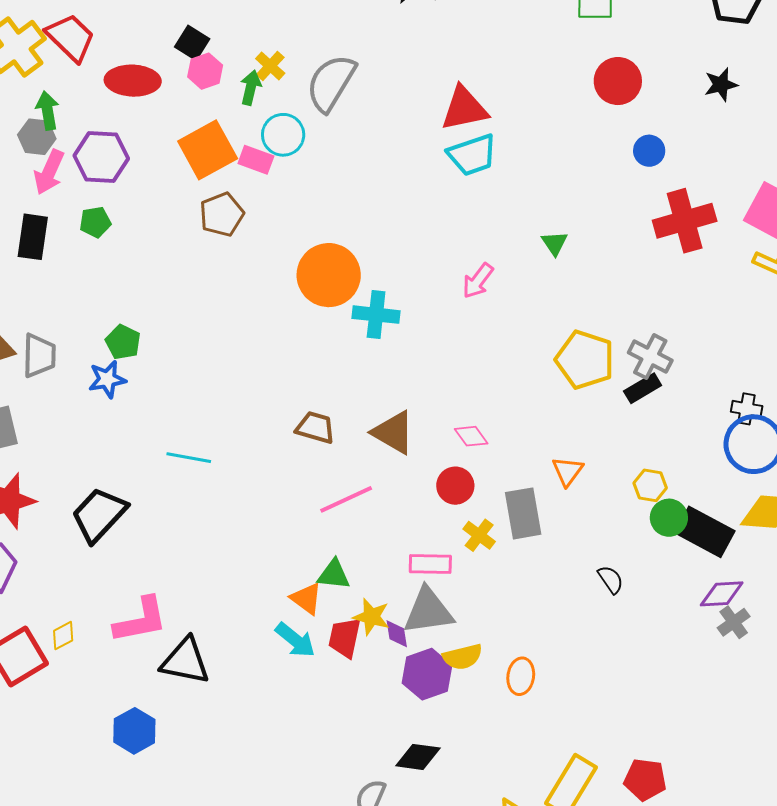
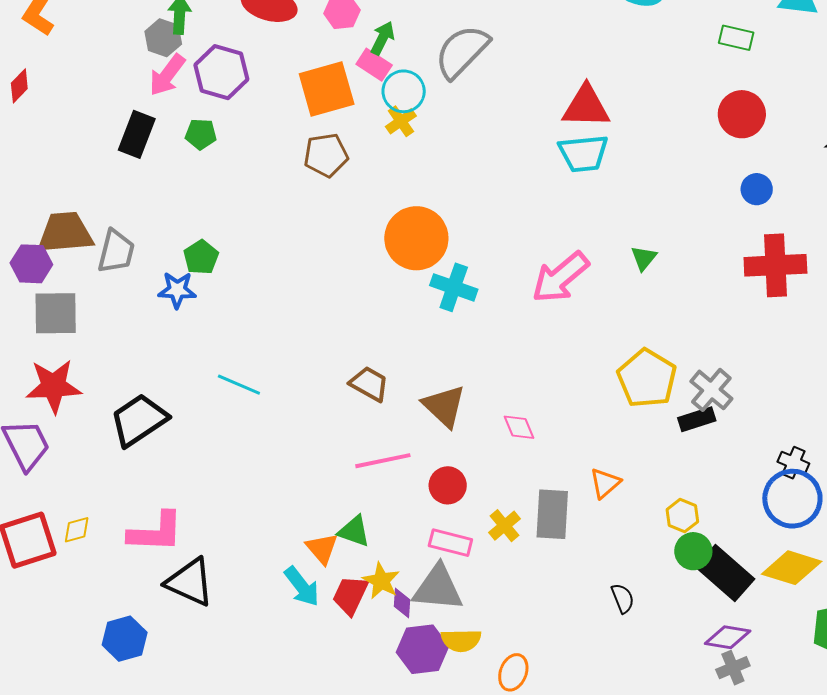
yellow cross: (270, 66) -> (401, 121), moved
pink rectangle: (256, 160) -> (374, 65), moved
pink arrow: (478, 281) -> (560, 277), size x1.6
red circle: (455, 486) -> (448, 485), moved

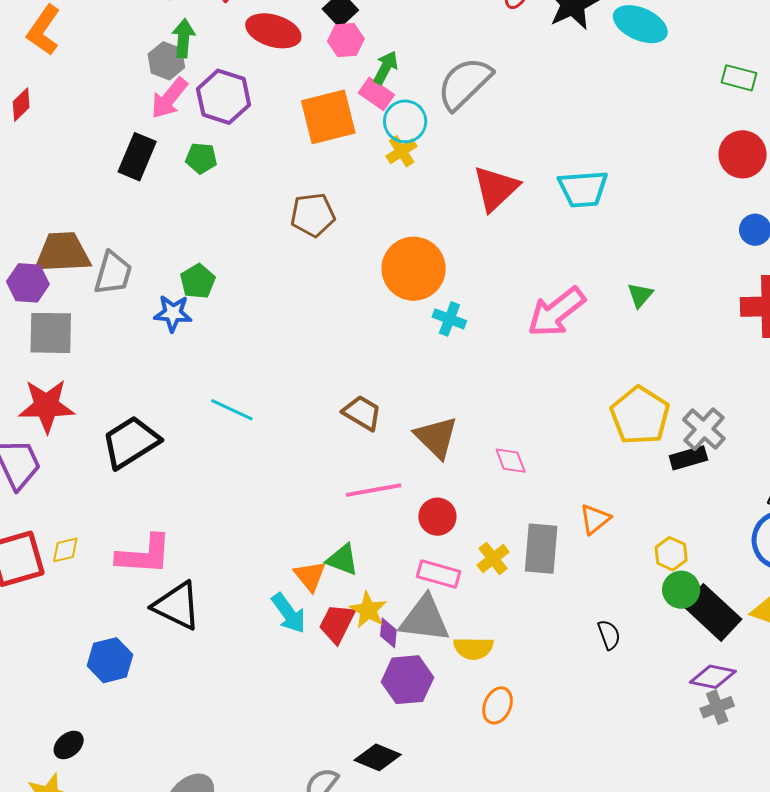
red triangle: (586, 107) -> (496, 188), moved, turned -46
brown pentagon: (326, 155) -> (313, 215), moved
cyan cross: (454, 287) -> (449, 319), size x0.7
yellow semicircle: (461, 640) -> (473, 648), moved

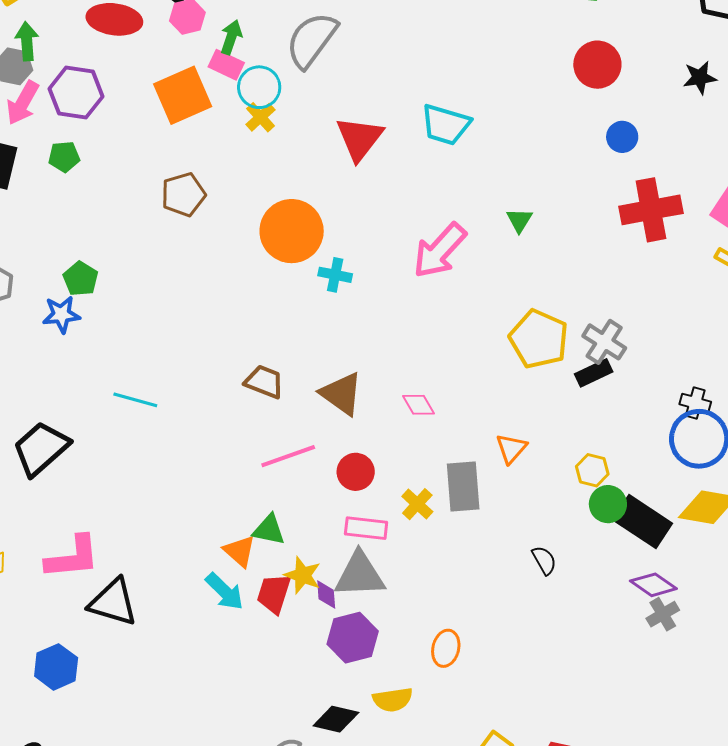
cyan trapezoid: (583, 189) -> (446, 125), turned 30
yellow semicircle: (473, 648) -> (393, 700), moved
purple diamond: (713, 677) -> (653, 585), turned 33

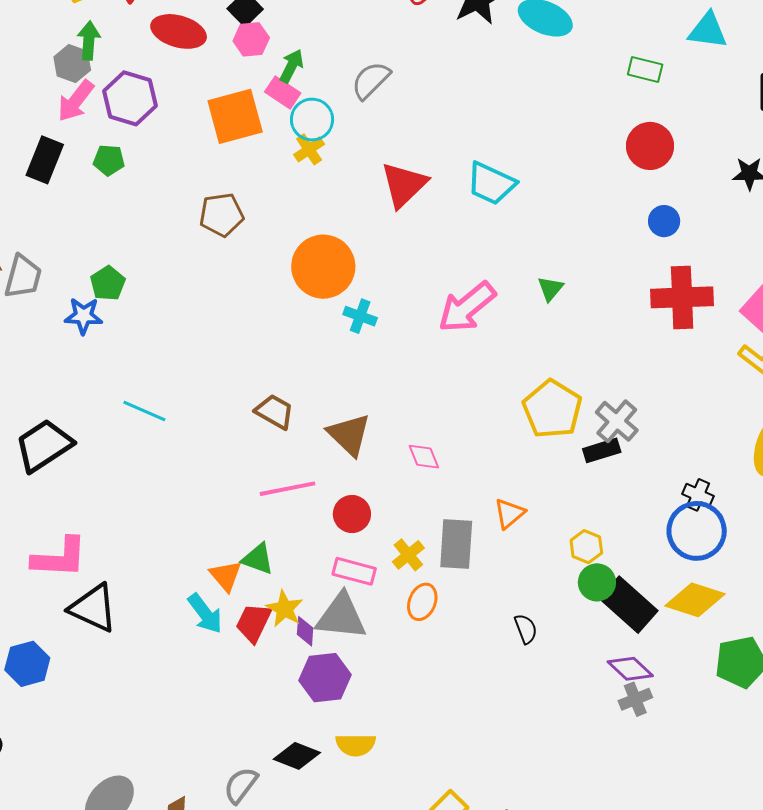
gray semicircle: (312, 40) -> (371, 80), size x0.7
orange ellipse: (446, 648) -> (422, 602), moved

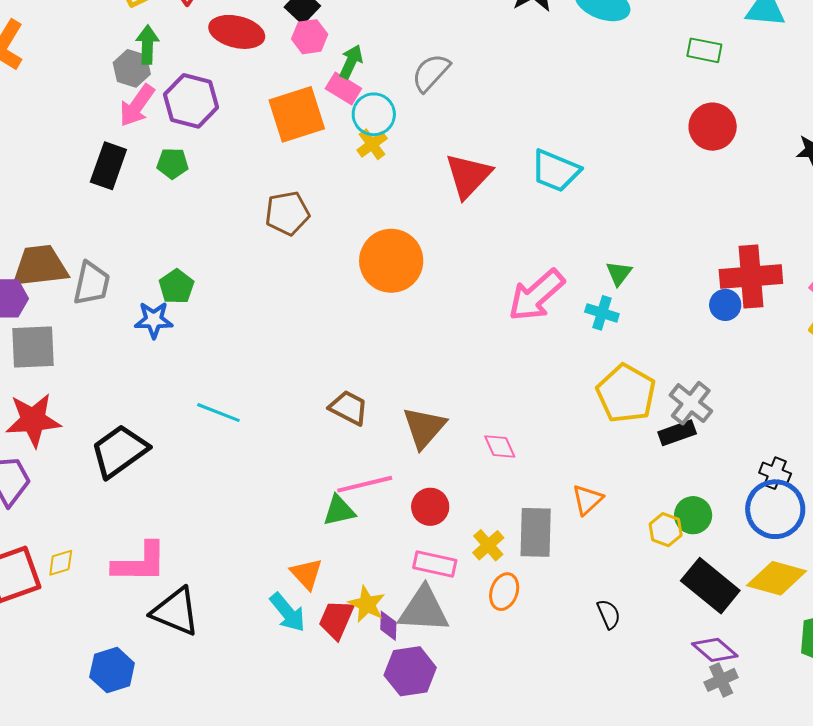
blue circle: (664, 221) -> (725, 305), moved
cyan cross: (360, 316) -> (602, 313), moved
brown triangle: (349, 435) -> (424, 428), turned 30
green triangle: (258, 559) -> (339, 511), moved, turned -30
green circle: (597, 582) -> (693, 515), moved

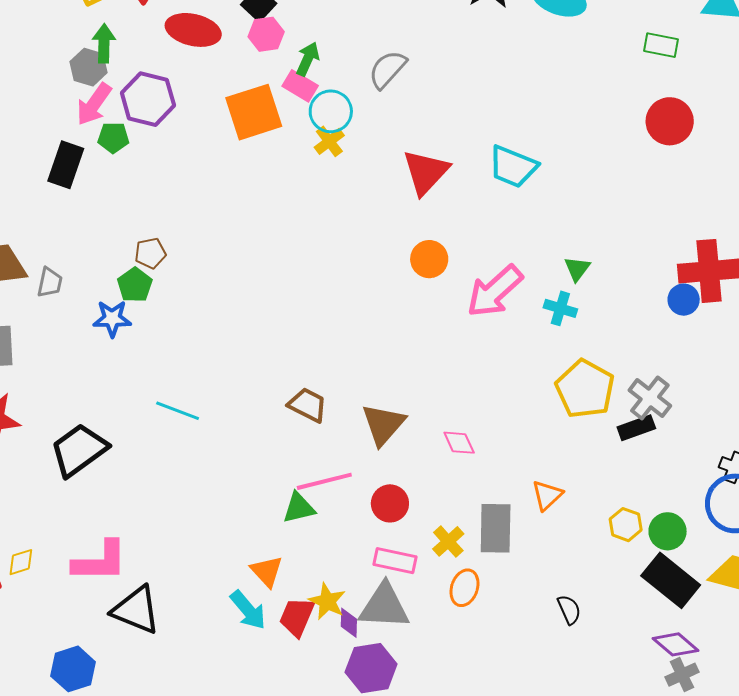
green pentagon: (173, 163) -> (113, 138), moved
brown pentagon: (287, 213) -> (150, 253), moved, size x0.7
orange circle: (391, 261) -> (429, 259), moved, size x0.6
gray trapezoid: (92, 283) -> (50, 282), size x0.7
green circle: (693, 515) -> (668, 531), moved

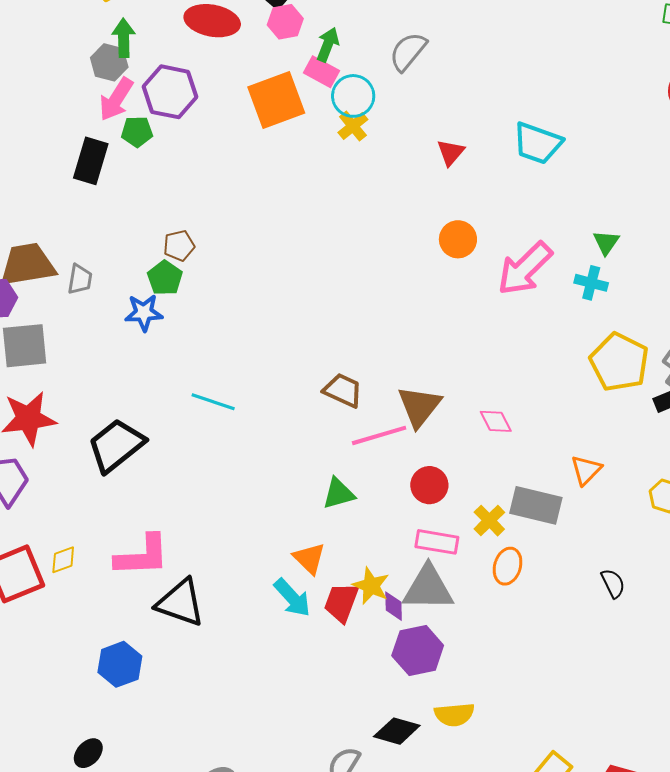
red triangle: (426, 172) -> (451, 152), size x0.6
pink line: (324, 481) -> (379, 435), moved
gray rectangle: (496, 528) -> (536, 505), turned -75

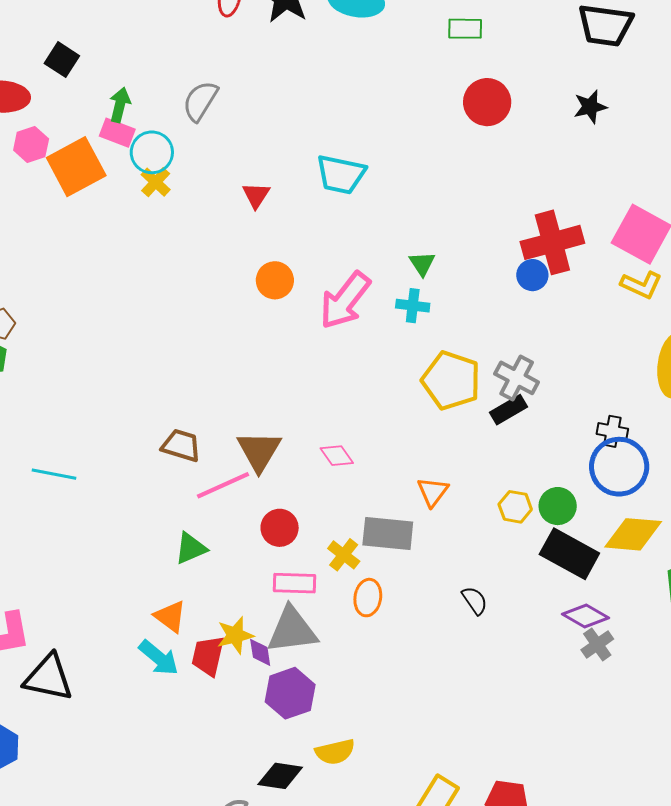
pink hexagon: (285, 22) -> (31, 145), moved
yellow star: (371, 586) -> (235, 635), turned -30

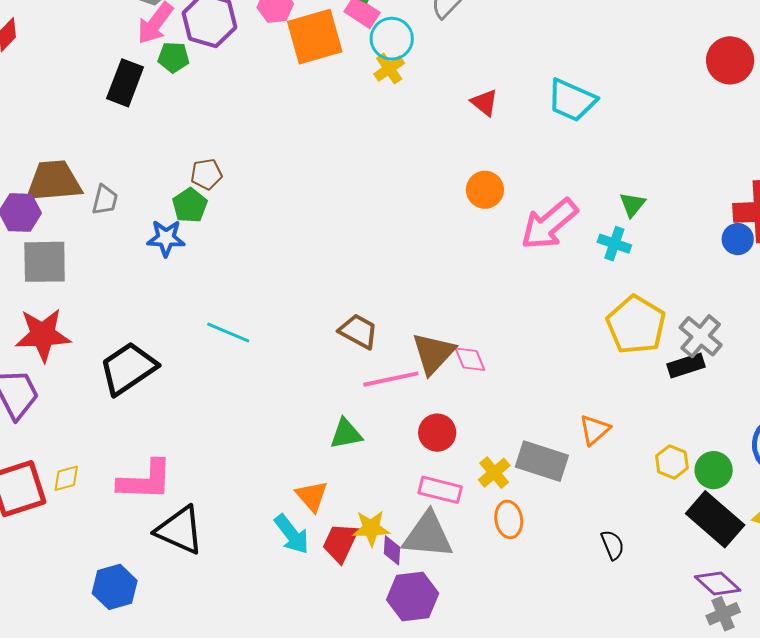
red triangle: (256, 195) -> (485, 103), turned -36
pink diamond: (337, 456) -> (470, 359), moved
orange ellipse: (368, 598) -> (509, 519), turned -30

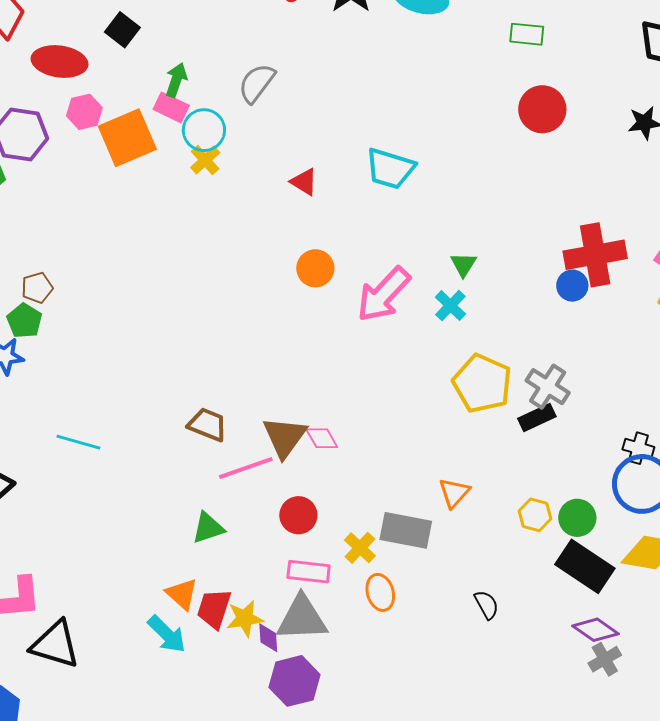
cyan cross: (614, 244) -> (450, 306), turned 32
red trapezoid: (340, 543) -> (214, 609), moved

